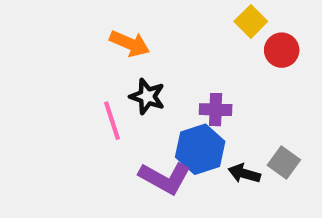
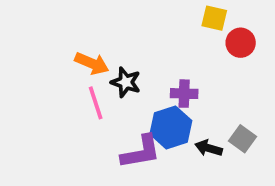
yellow square: (251, 21) -> (214, 18), turned -32
orange arrow: (130, 44) -> (92, 63), moved
purple L-shape: (165, 178) -> (141, 152), turned -39

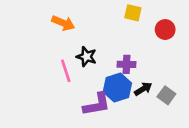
yellow square: (214, 18) -> (133, 13), moved
orange arrow: (92, 63) -> (63, 23), moved
black arrow: (209, 148) -> (143, 89), moved, turned 132

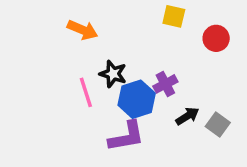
purple cross: (126, 64) -> (165, 84), turned -30
blue hexagon: (117, 88) -> (137, 99), moved

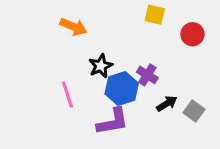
black star: (113, 74) -> (101, 66), turned 30
purple cross: (165, 84) -> (147, 75), turned -30
pink line: (86, 92) -> (67, 95), moved

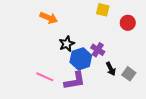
pink line: (67, 95) -> (45, 77), moved, turned -48
black arrow: (167, 104) -> (111, 69), turned 96

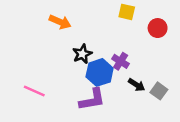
black arrow: (111, 69) -> (137, 85), turned -32
pink line: (45, 77) -> (34, 91), moved

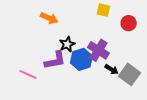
purple cross: (121, 61) -> (98, 50), size x1.5
gray square: (159, 91) -> (130, 74), size x1.5
purple L-shape: (92, 100) -> (55, 60), moved

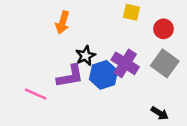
orange arrow: (49, 18) -> (63, 22), turned 84
black arrow: (111, 69) -> (160, 113), moved
gray square: (130, 74) -> (165, 63), moved

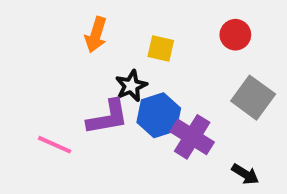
yellow square: (132, 12) -> (161, 48), moved
red circle: (163, 29) -> (235, 35), moved
purple cross: (125, 63) -> (192, 137), moved

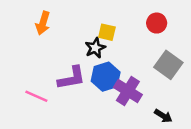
orange arrow: (96, 35) -> (43, 23), moved
black star: (131, 86) -> (95, 48), moved

